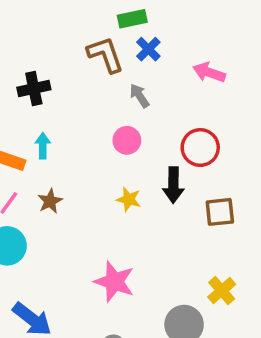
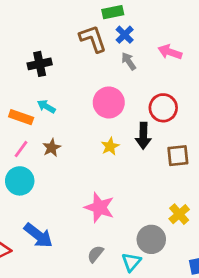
gray arrow: (139, 96) -> (129, 61), moved
pink circle: (127, 140) -> (109, 102), size x1.5
cyan arrow: (43, 146) -> (46, 106), turned -60
yellow star: (129, 199) -> (110, 146), turned 30

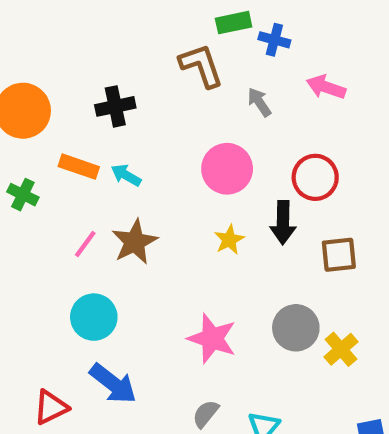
blue cross: (125, 35) -> (274, 40), moved, turned -30
orange rectangle: (21, 117) -> (79, 167), moved
brown star: (52, 148) -> (135, 242), size x1.5
cyan circle: (20, 181) -> (94, 317), moved
gray circle: (151, 239) -> (296, 328), moved

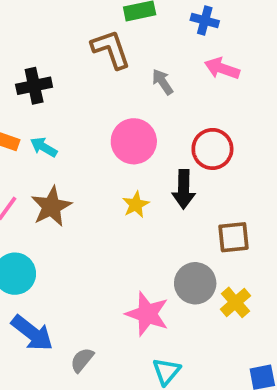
blue cross: (274, 40) -> (205, 20), moved
brown square: (339, 255) -> (234, 237), moved
pink star: (212, 339) -> (147, 314), moved
gray semicircle: (206, 414) -> (82, 360), moved

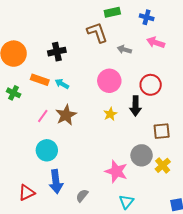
gray arrow: (163, 82) -> (124, 50), turned -40
blue arrow: (32, 333) -> (56, 182), turned 45

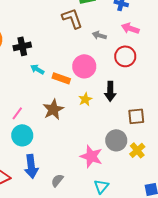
black cross: (57, 52) -> (22, 46), moved
orange rectangle: (40, 80) -> (61, 78), moved
red circle: (151, 85) -> (125, 56), moved
brown star: (66, 115) -> (53, 109), moved
pink line: (43, 116) -> (17, 113), moved

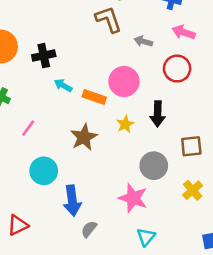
pink line: (17, 113) -> (28, 128), moved
gray circle: (116, 140) -> (154, 166), moved
blue arrow: (31, 166) -> (72, 201), moved

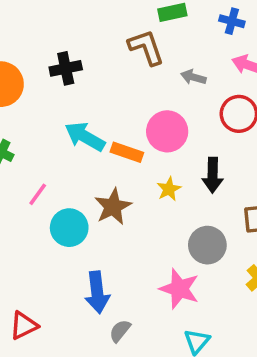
black cross: (44, 56) -> (66, 68), moved
cyan arrow: (63, 85) -> (85, 137), size x1.6
cyan circle: (44, 171) -> (69, 228), moved

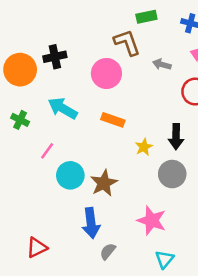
black cross: (66, 68) -> (55, 57), moved
pink circle: (167, 131) -> (106, 73), moved
cyan arrow: (85, 137) -> (63, 108), moved
brown star: (113, 207) -> (104, 183), moved
gray circle: (207, 245) -> (172, 174), moved

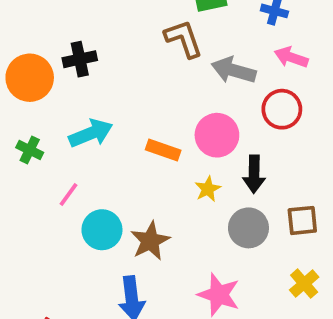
gray arrow: (162, 64) -> (234, 70), size x1.6
pink circle: (106, 73) -> (217, 135), moved
cyan arrow: (63, 108) -> (91, 133), turned 128

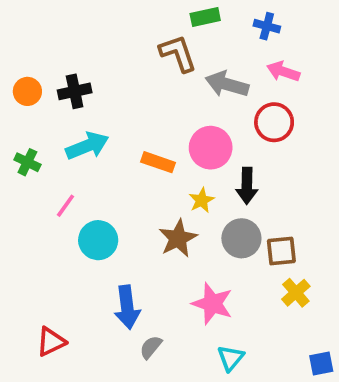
black cross: (80, 59) -> (75, 91), moved
orange circle: (30, 78) -> (27, 91), size x0.6
brown square: (302, 220) -> (281, 251), moved
brown star: (150, 241) -> (178, 238), moved

